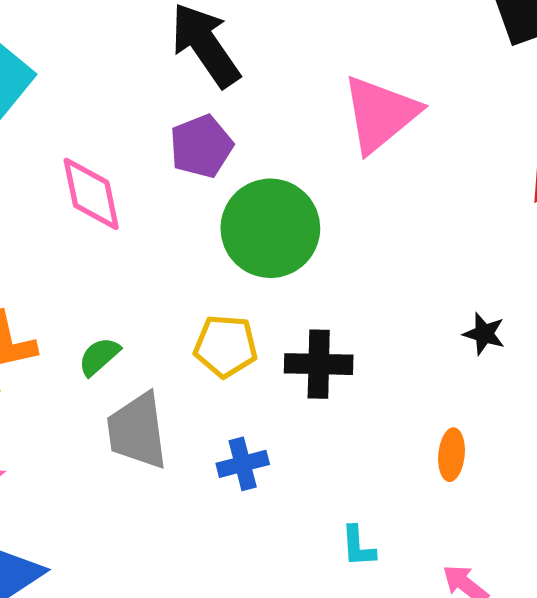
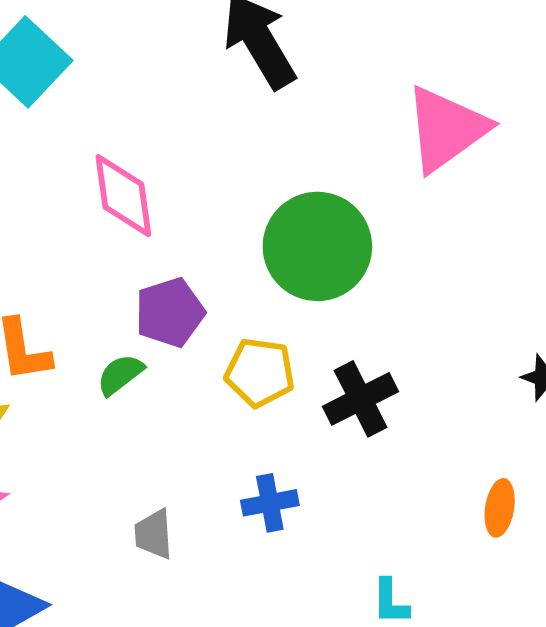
purple pentagon: (201, 146) -> (170, 312), moved
black cross: (319, 364) -> (361, 399), turned -32
gray trapezoid: (137, 431) -> (154, 534), moved, size x0.6

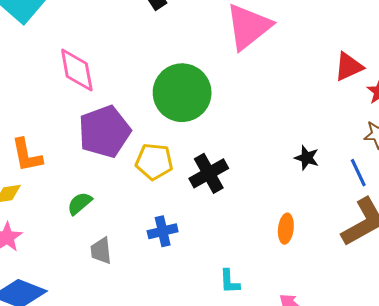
purple pentagon: (170, 312) -> (104, 132), size x1.4
green semicircle: (120, 375) -> (80, 203), moved

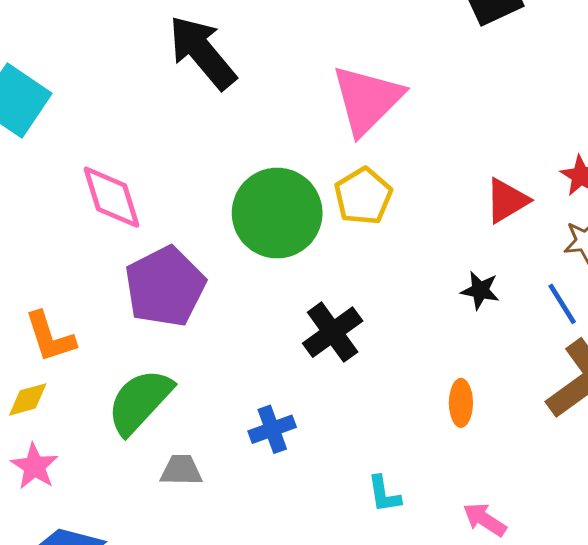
red triangle: (349, 67) -> (507, 201), moved
yellow pentagon: (154, 162) -> (363, 196), moved, turned -30
green semicircle: (80, 203) -> (140, 401), size x1.8
gray trapezoid: (101, 251) -> (181, 470), turned 104

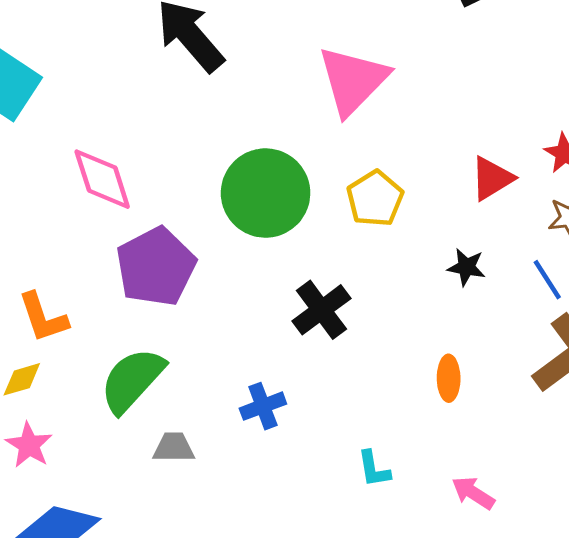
yellow pentagon: (363, 196) -> (375, 199), moved

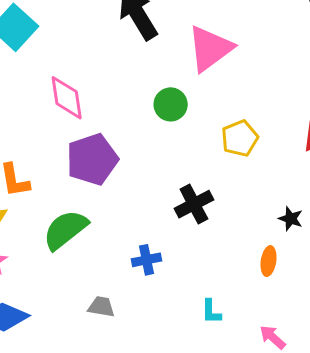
pink triangle: (353, 80) -> (210, 48), moved
green circle: (266, 193) -> (171, 104), moved, size x0.6
black star: (466, 267) -> (291, 219), moved
gray trapezoid: (174, 447) -> (101, 307), moved

